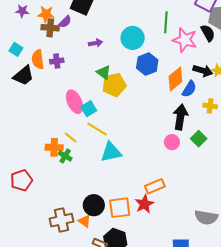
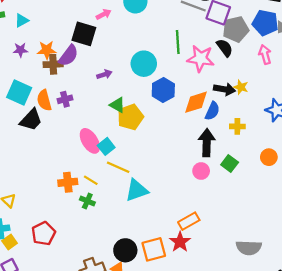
purple semicircle: (65, 22) -> (68, 56), size x1.5
cyan square: (16, 49) -> (19, 93), size x1.6
orange diamond: (175, 79) -> (196, 102), turned 30
orange cross: (54, 147) -> (68, 182), moved

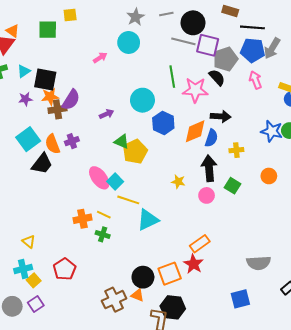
black square: (84, 34) -> (45, 80), moved
yellow star: (241, 87) -> (178, 182), moved
cyan square: (19, 93) -> (28, 139), turned 35

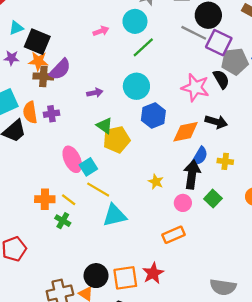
green line: (172, 77) -> (143, 47), moved, turned 45
blue semicircle: (211, 138) -> (200, 156), moved
orange rectangle: (200, 244) -> (173, 235), moved

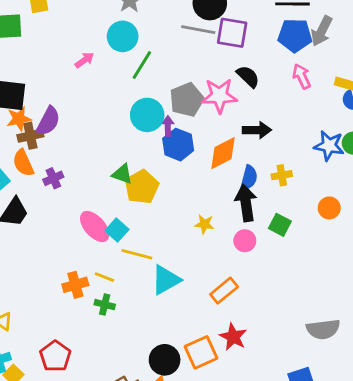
gray pentagon: (235, 61) -> (187, 100), moved
purple arrow: (95, 93) -> (168, 126), moved, turned -63
orange semicircle: (30, 112) -> (23, 163), moved
orange rectangle: (173, 235) -> (224, 291), moved

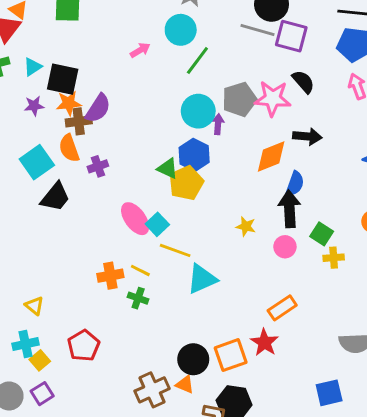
blue hexagon: (178, 145) -> (194, 155), moved
yellow cross: (282, 175) -> (334, 258), moved
orange rectangle: (224, 291) -> (282, 308), moved

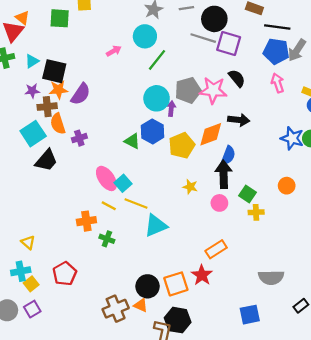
brown cross: (79, 121) -> (47, 107), moved
yellow pentagon: (186, 183) -> (182, 145), moved
yellow line: (140, 270) -> (109, 206), moved

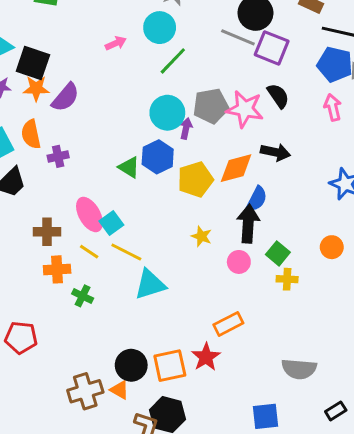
brown cross: (47, 107) -> (47, 232), moved
red pentagon: (65, 274) -> (21, 338), turned 30

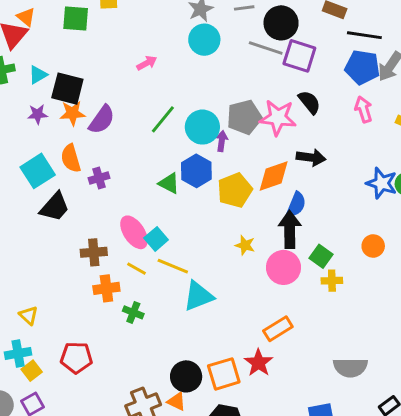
cyan circle: (160, 28) -> (204, 40), moved
green line: (173, 61) -> (163, 119), moved
pink circle: (239, 262) -> (283, 267), size x1.5

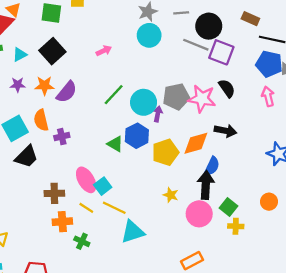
black square: (67, 89) -> (52, 51), moved, turned 30

